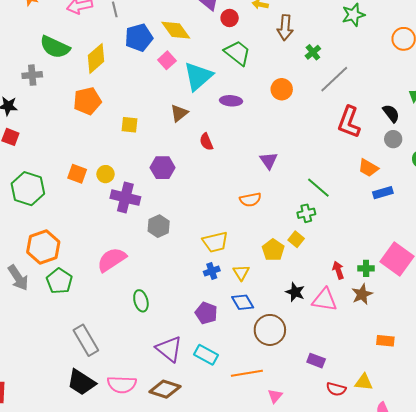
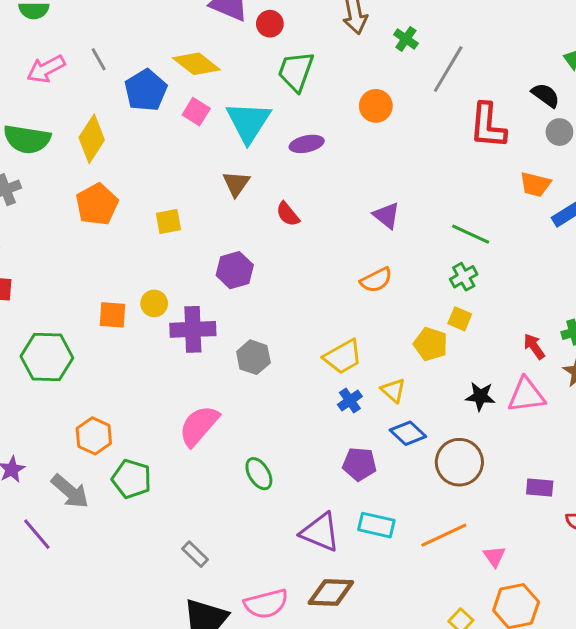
green trapezoid: (237, 53) -> (296, 71), turned -92
orange hexagon: (43, 247) -> (94, 436), size x0.7
gray rectangle: (86, 340) -> (195, 554), size x0.6

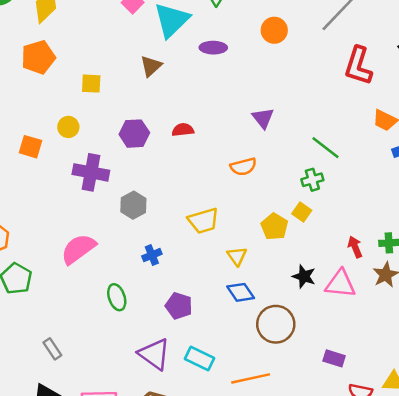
red semicircle: (288, 214) -> (183, 130), moved, turned 110
yellow circle: (154, 303) -> (68, 127), moved
blue cross: (350, 401) -> (152, 255), moved
purple pentagon: (359, 464) -> (179, 306), moved

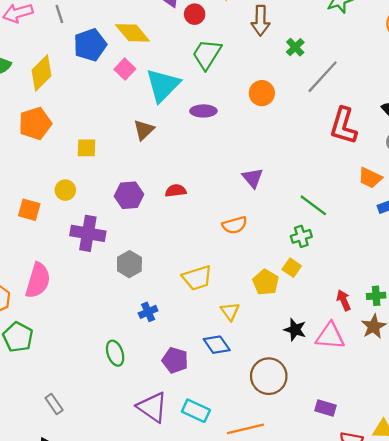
pink semicircle: (78, 249) -> (38, 280), moved, turned 144
blue diamond: (241, 292) -> (217, 345), moved

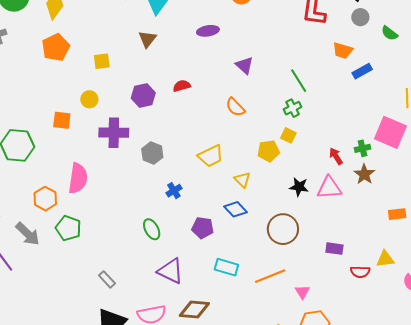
purple ellipse: (203, 111) -> (208, 31), moved
green line: (313, 205) -> (299, 81), turned 30
orange semicircle: (235, 225) -> (235, 107), turned 70
yellow pentagon: (266, 282) -> (268, 151), turned -30
purple triangle: (152, 407) -> (171, 271), moved

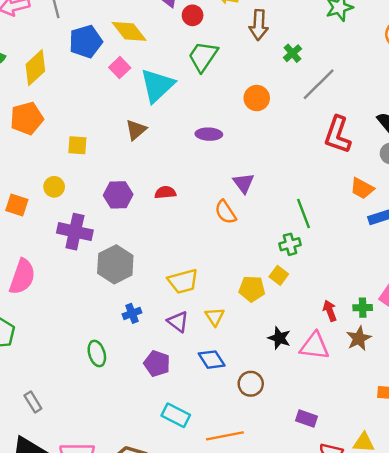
orange semicircle: (235, 107) -> (225, 212), moved
gray hexagon: (152, 153) -> (115, 264), size x1.4
blue diamond: (235, 209) -> (212, 360), moved
brown circle: (283, 229) -> (251, 384), size x0.7
purple triangle: (171, 271) -> (178, 322), moved, size x0.7

